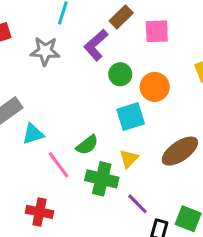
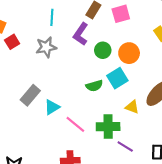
green semicircle: (87, 145) -> (94, 86), moved, turned 35
yellow triangle: (129, 159) -> (132, 107), moved, turned -40
purple line: (137, 204) -> (125, 147), moved

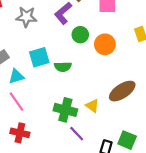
cyan square: (117, 78) -> (39, 57), moved
yellow triangle: (132, 107) -> (92, 106), moved
pink line: (75, 124) -> (16, 102), moved

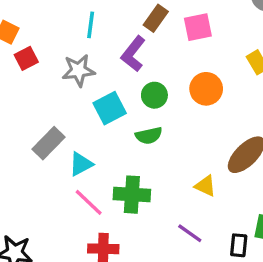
green circle: (80, 35) -> (154, 95), moved
cyan square: (39, 57) -> (110, 108), moved
green cross: (65, 110) -> (132, 195), moved

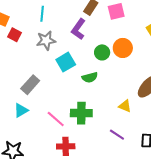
cyan line: (91, 25) -> (42, 14), moved
red square: (26, 58) -> (15, 35), turned -32
green circle: (154, 95) -> (102, 52), moved
cyan triangle: (81, 164) -> (21, 110), moved

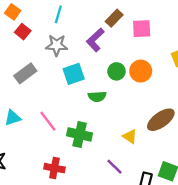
gray rectangle: (30, 85) -> (25, 73), moved
pink line: (56, 119) -> (48, 121), moved

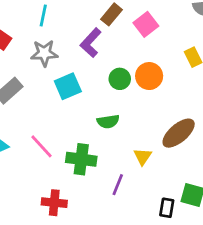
pink square: (142, 29) -> (146, 24), turned -30
green semicircle: (97, 96) -> (108, 122), moved
yellow triangle: (130, 136) -> (143, 157), turned 35
purple line: (114, 167) -> (118, 185), moved, turned 72

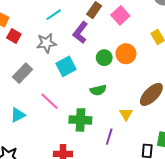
cyan line: (43, 16) -> (54, 15), moved, turned 49
pink line: (41, 146) -> (50, 101), moved

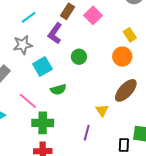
orange circle: (126, 54) -> (122, 56), moved
green semicircle: (98, 90) -> (58, 90), moved
green cross: (80, 120) -> (43, 123), moved

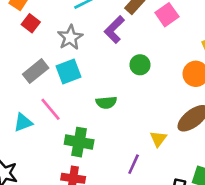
gray star: (23, 45) -> (70, 37), turned -30
cyan square: (42, 67) -> (68, 71), moved
pink line: (28, 101) -> (51, 109), moved

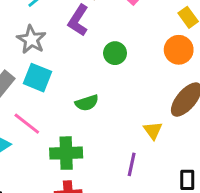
cyan square: (68, 71) -> (38, 78), turned -35

